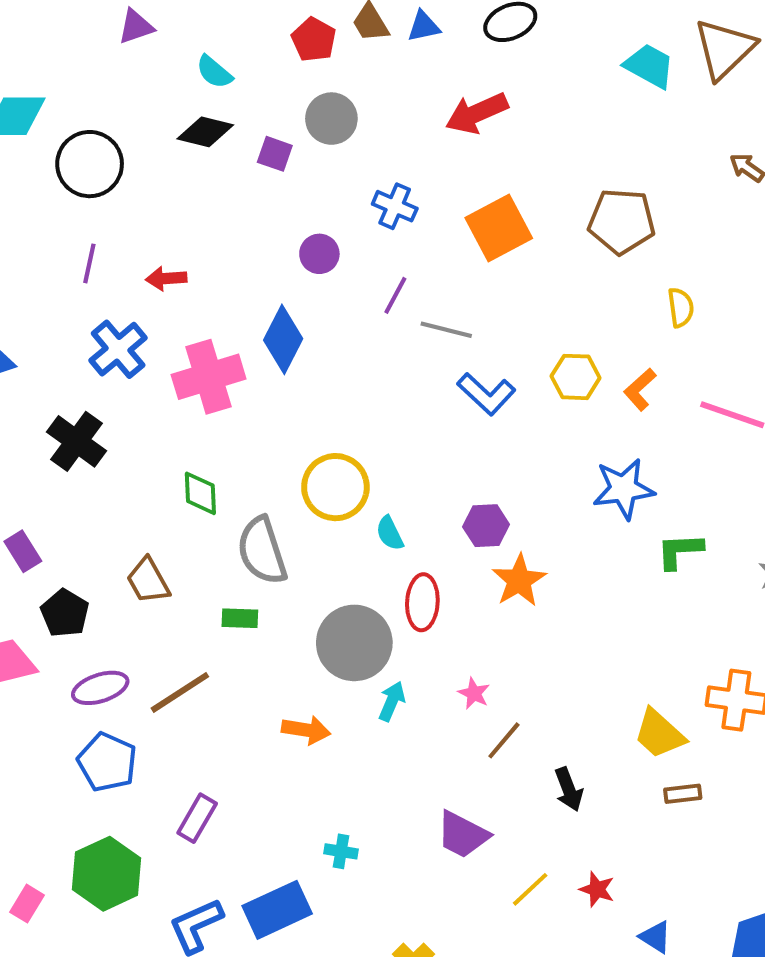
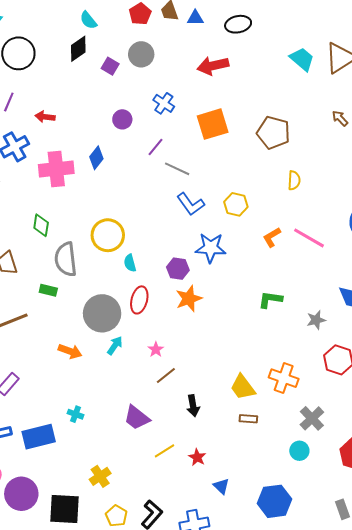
black diamond: (205, 132) -> (78, 49), turned -60
blue diamond: (283, 339) -> (96, 158), size x0.7
orange L-shape: (640, 389) -> (272, 237), moved
blue star: (624, 489) -> (211, 248), moved

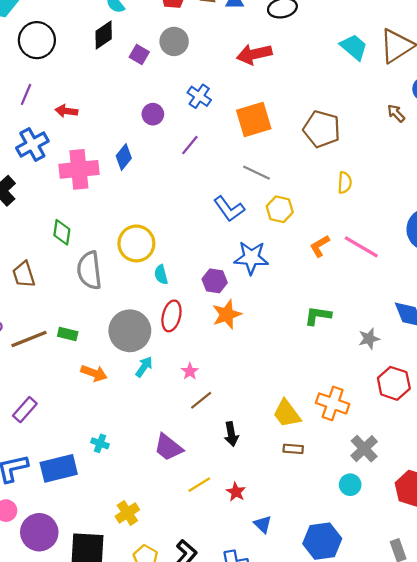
gray line: (177, 169) -> (257, 173), moved
green rectangle: (48, 290) -> (68, 334), moved

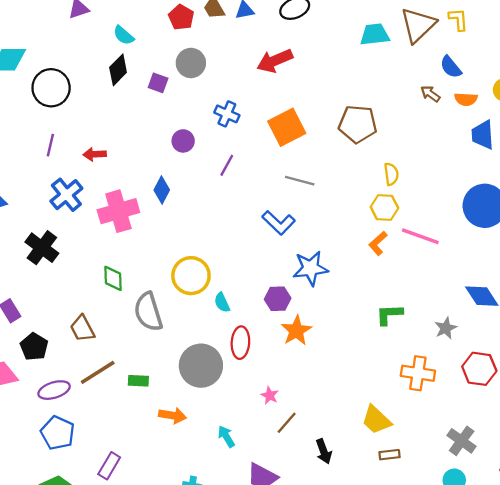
cyan trapezoid: (354, 47) -> (375, 35), turned -36
yellow hexagon: (280, 209) -> (384, 208), moved
brown line: (29, 339) -> (98, 372), moved
cyan arrow: (144, 367) -> (226, 436), moved, turned -55
orange cross: (333, 403) -> (418, 373), moved

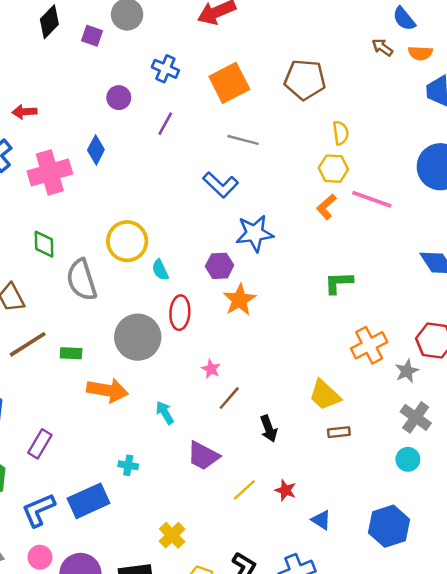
gray star: (446, 328) -> (407, 371), moved
orange cross: (418, 373) -> (369, 345), turned -36
orange arrow: (173, 416) -> (107, 390), size x1.4

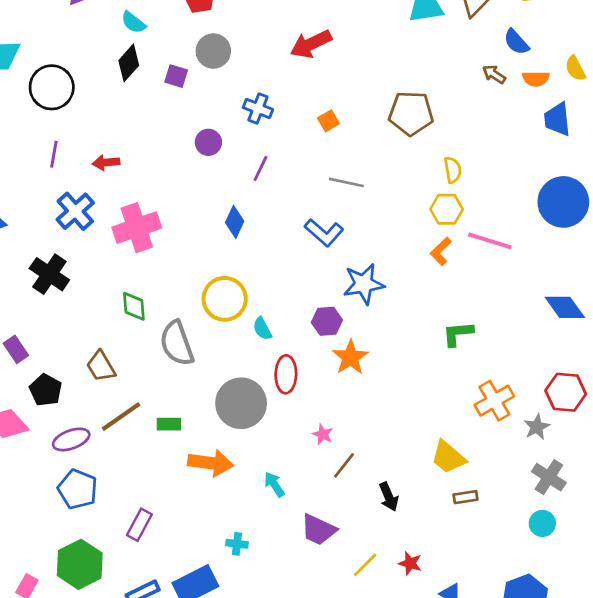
orange square: (229, 83) -> (328, 121), size x0.5
blue diamond: (96, 150) -> (235, 222), moved

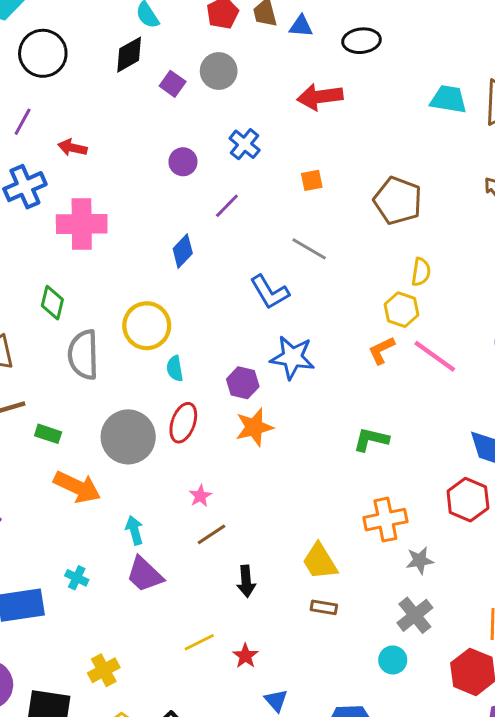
red hexagon: (566, 392) -> (468, 500), moved
purple trapezoid: (318, 530) -> (145, 575), moved

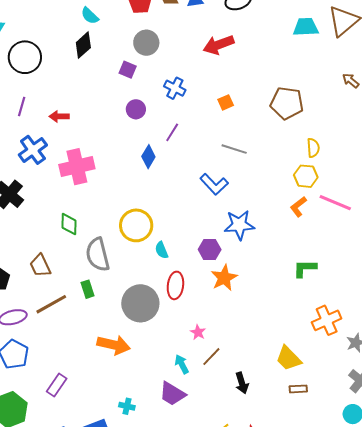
purple square: (173, 84) -> (128, 70), moved
blue diamond: (183, 251) -> (148, 157), moved
green rectangle: (48, 434) -> (88, 289), moved, turned 66
cyan arrow: (134, 530) -> (182, 364), moved

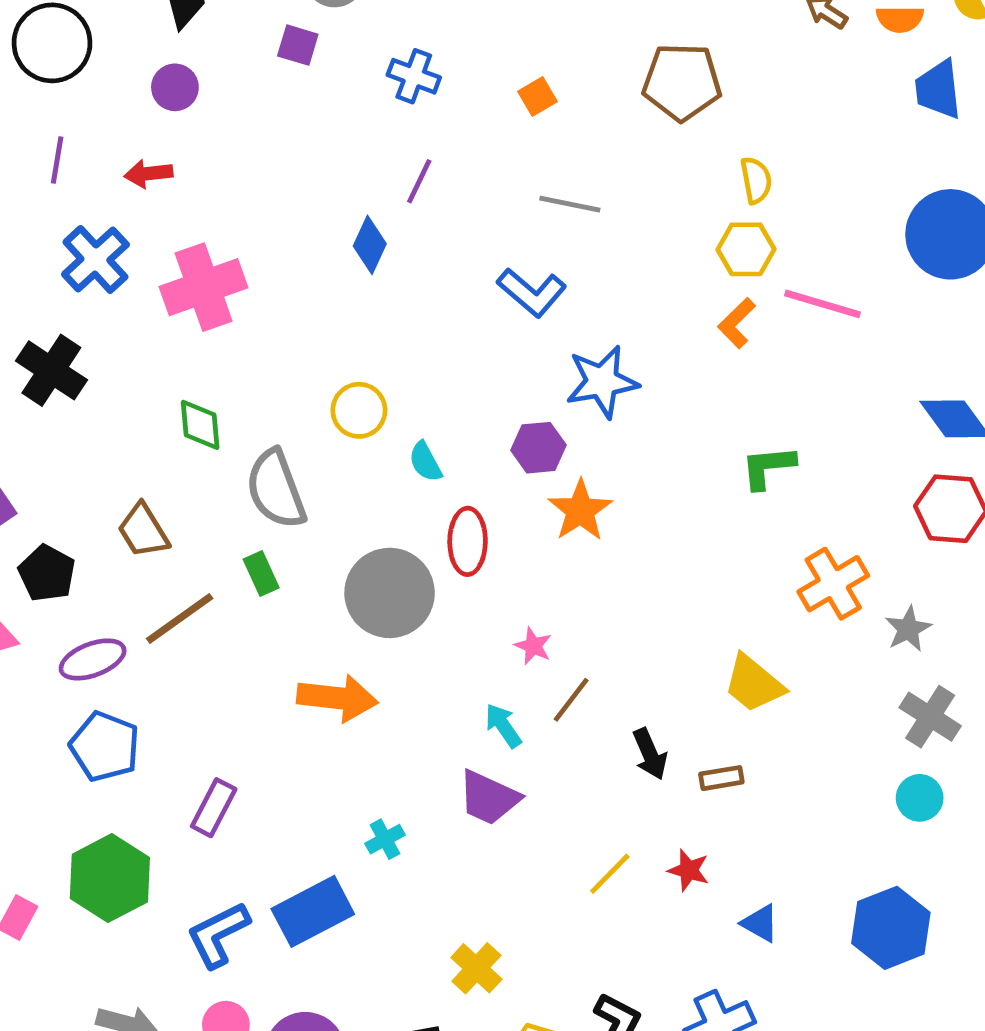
purple circle: (136, 109) -> (175, 87), moved
yellow circle: (136, 225) -> (359, 410), size x0.7
brown rectangle: (298, 389) -> (721, 778), moved
cyan cross: (127, 406) -> (385, 839), turned -35

